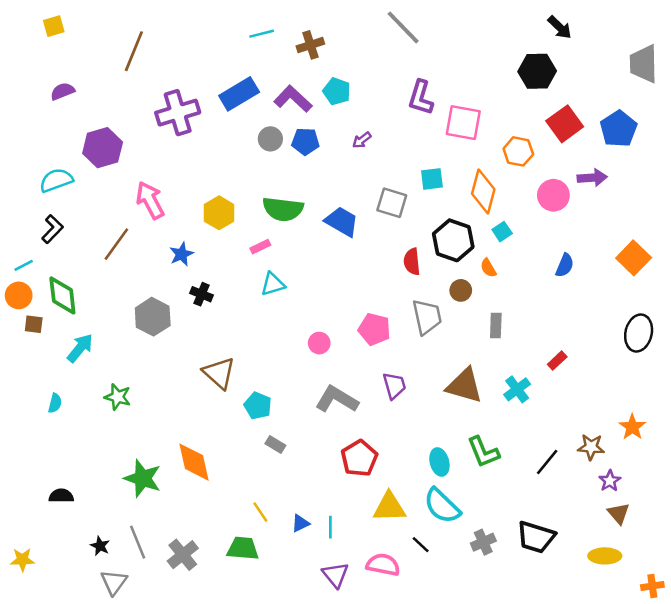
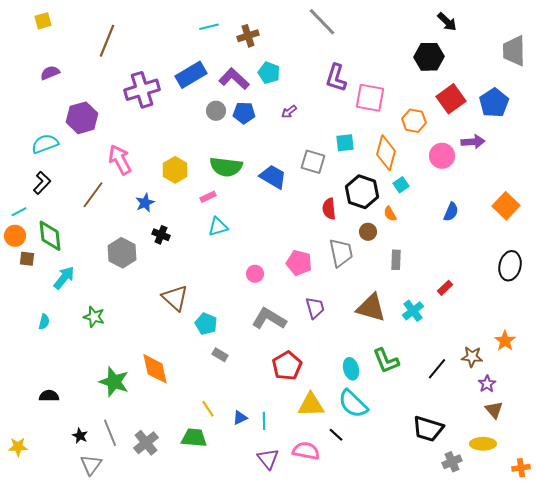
gray cross: (483, 542) -> (452, 462), moved

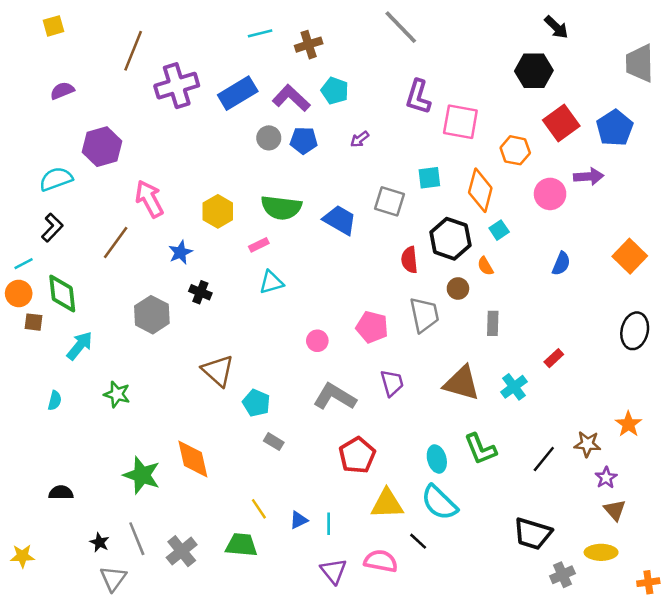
purple cross: (142, 90) -> (177, 86), moved

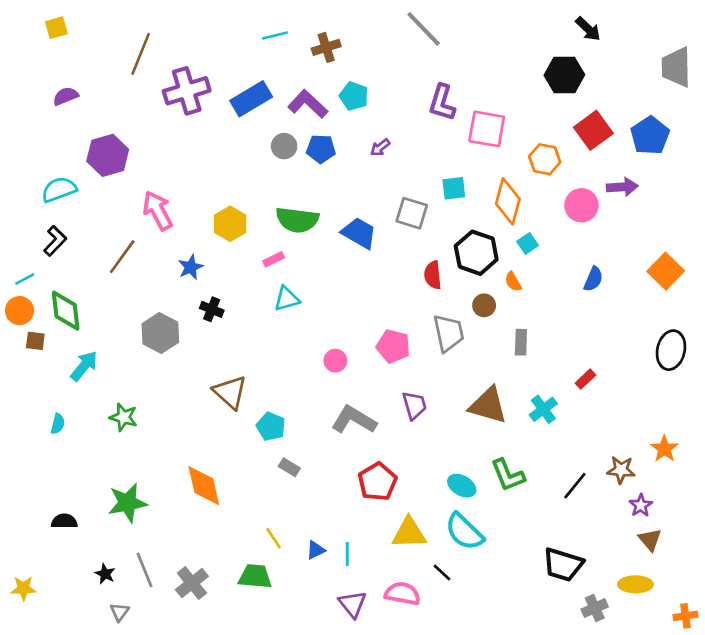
cyan ellipse: (437, 459) -> (462, 486), turned -45
green star: (142, 475) -> (127, 503), moved, turned -30
gray triangle: (113, 578) -> (120, 612), size x0.7

